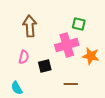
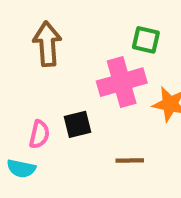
pink semicircle: (24, 57) -> (39, 134), moved
cyan semicircle: (17, 88) -> (21, 169), turned -48

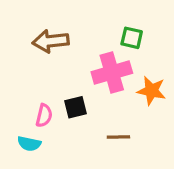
brown arrow: (47, 44) -> (51, 41), turned -92

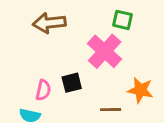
pink cross: (112, 73) -> (105, 51), turned -32
orange star: (151, 91) -> (140, 90), moved

